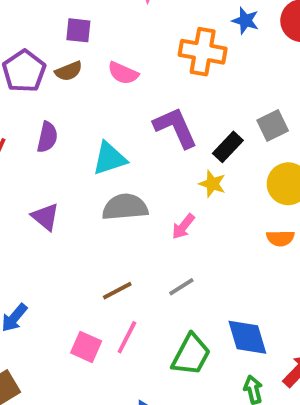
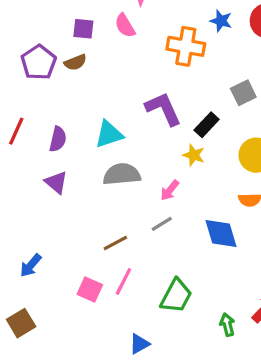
pink semicircle: (123, 73) -> (125, 26), moved, turned 35
gray square: (273, 125) -> (243, 93), moved
purple semicircle: (47, 137) -> (58, 139), moved
gray line: (181, 287) -> (162, 224), moved
blue diamond: (247, 337) -> (221, 233), moved

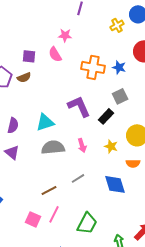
blue star: (221, 21) -> (119, 67), moved
gray square: (243, 93) -> (120, 96), moved
yellow star: (194, 155) -> (111, 146), moved
pink arrow: (170, 190) -> (82, 145), moved, turned -56

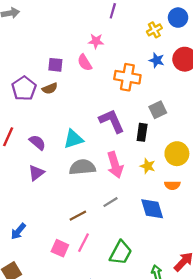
blue star: (119, 67) -> (157, 60), moved
black rectangle: (106, 116) -> (142, 132), turned -35
purple semicircle: (13, 125) -> (37, 142), turned -63
pink arrow: (82, 145) -> (115, 165), size x1.6
purple triangle: (12, 152) -> (36, 173), turned 42

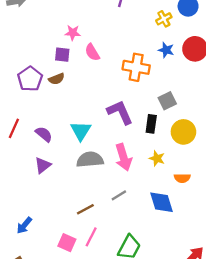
pink star: (96, 41) -> (73, 33), moved
cyan triangle: (73, 139) -> (81, 131), turned -40
yellow circle: (177, 154) -> (183, 132), moved

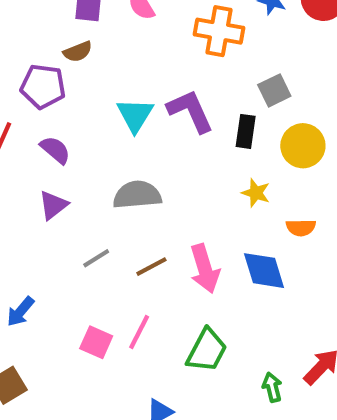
purple pentagon: (30, 79) -> (43, 86), moved, turned -30
cyan triangle: (81, 131) -> (135, 115), moved
pink arrow: (123, 157) -> (205, 269), moved
gray line: (119, 195) -> (96, 258), moved
brown line: (85, 209) -> (151, 267), moved

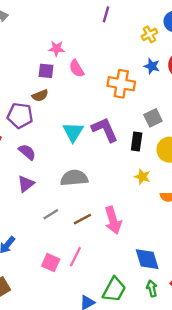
blue diamond: (264, 271) -> (147, 259), moved
green trapezoid: (207, 350) -> (114, 290), moved

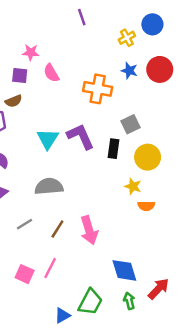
purple line: (106, 14) -> (82, 17), turned -35
yellow star: (142, 177) -> (133, 186), moved
brown line: (82, 219) -> (57, 229), turned -30

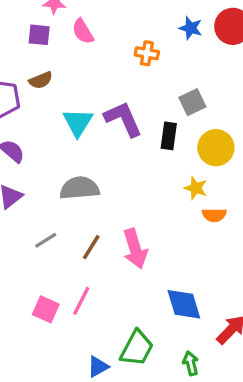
orange cross: (98, 89) -> (147, 53), size x0.6
brown semicircle: (14, 101) -> (41, 80), moved
green arrow: (129, 301) -> (191, 363), moved

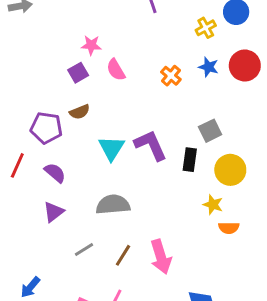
purple square: (39, 35) -> (78, 73), turned -36
orange cross: (147, 53) -> (171, 76), moved, turned 30

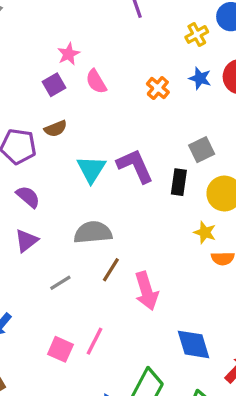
pink star: (91, 45) -> (69, 54), turned -30
brown line: (123, 255) -> (111, 270), moved

